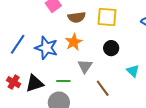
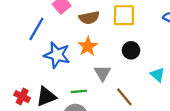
blue line: (18, 44) -> (36, 29), moved

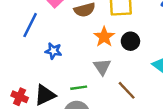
orange star: (88, 46) -> (104, 37), moved
blue star: (57, 55) -> (53, 51), size x0.6

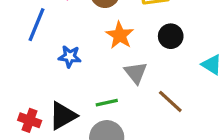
orange star: (104, 37) -> (120, 35), moved

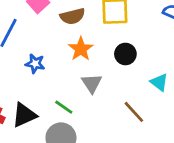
brown line: (170, 101) -> (134, 112), moved
green line: (107, 103) -> (64, 107), turned 42

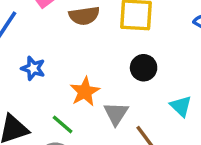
orange star: (81, 49) -> (85, 92), moved
gray triangle: (92, 83) -> (116, 114), moved

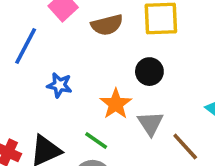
black circle: (144, 68) -> (149, 72), moved

